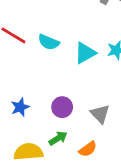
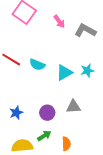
gray triangle: (100, 114) -> (73, 107), moved, turned -49
orange semicircle: (88, 149) -> (66, 144), turned -56

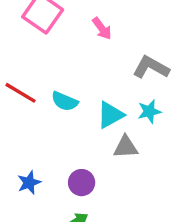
gray L-shape: (85, 30) -> (151, 67), moved
gray triangle: (73, 107) -> (126, 147), moved

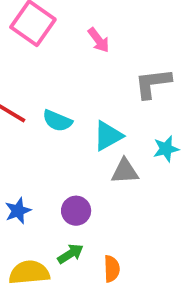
gray L-shape: (151, 67) -> (153, 83), turned -36
cyan star: (149, 111) -> (166, 149), moved

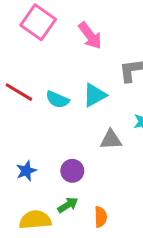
pink arrow: (99, 40) -> (90, 36), size x1.4
cyan triangle: (108, 136) -> (95, 95), moved

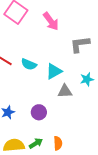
cyan triangle: (95, 95) -> (54, 71), moved
green arrow: (68, 205) -> (36, 143), moved

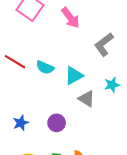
gray L-shape: (80, 44) -> (104, 44), turned -30
gray triangle: (65, 91) -> (87, 99), turned 35

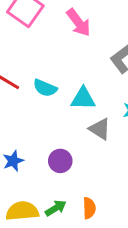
cyan triangle: (74, 76) -> (83, 99), turned 30

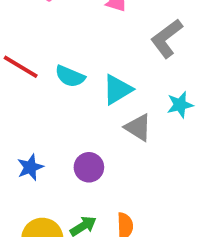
cyan triangle: (83, 99) -> (117, 90), turned -32

